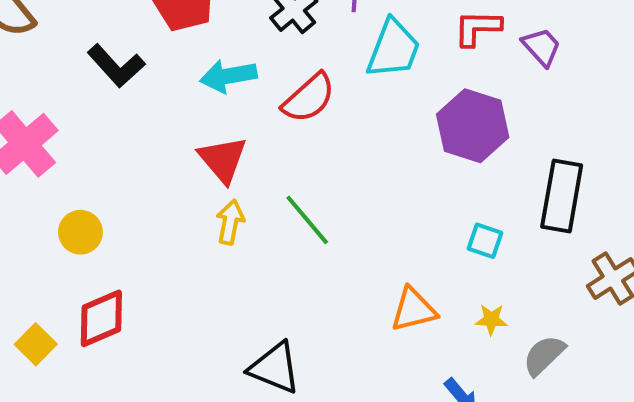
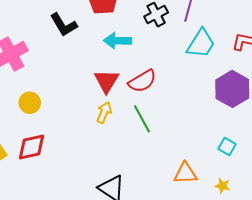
red semicircle: (309, 98) -> (142, 81), moved

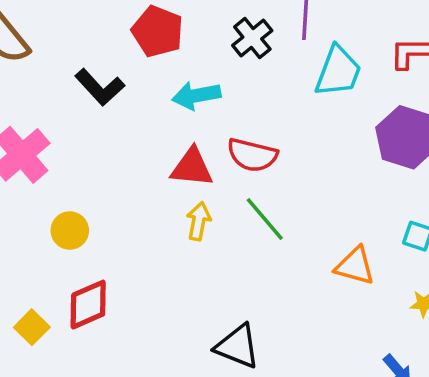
red triangle: (107, 81) -> (192, 167), turned -44
red semicircle: (142, 81) -> (252, 155), turned 56
orange triangle: (185, 173) -> (355, 266), moved, turned 30

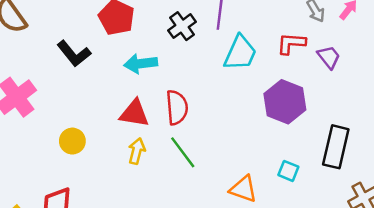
red semicircle: (252, 155) -> (177, 107), turned -112
yellow circle: (70, 231) -> (72, 141), moved

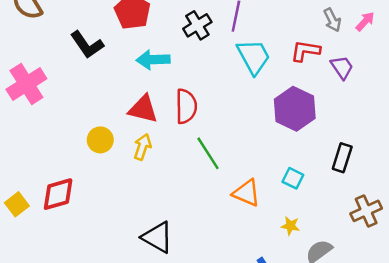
cyan trapezoid: (240, 53) -> (254, 57), turned -57
yellow circle: (72, 141) -> (100, 140), moved
black rectangle: (336, 147) -> (342, 158), size x0.7
green line: (183, 152) -> (208, 153), moved

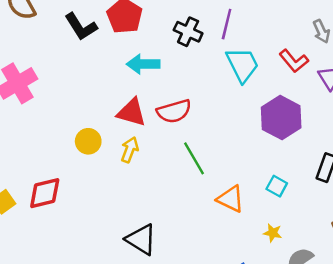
black cross: (197, 25) -> (188, 32), turned -36
black L-shape: (87, 45) -> (81, 27), moved
red L-shape: (305, 51) -> (294, 61), turned -140
red semicircle: (186, 106) -> (174, 111), turned 72

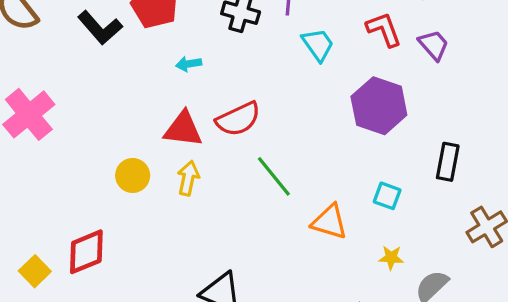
red L-shape: (294, 61) -> (384, 29), turned -152
cyan arrow: (143, 64) -> (189, 64), size x0.6
cyan trapezoid: (242, 65) -> (318, 45), size x0.7

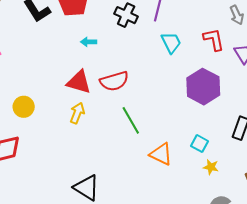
yellow circle: (133, 175) -> (24, 107), moved
yellow star: (391, 258) -> (211, 167), moved

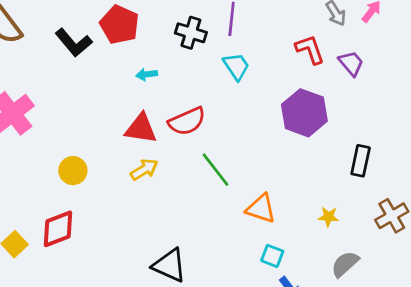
cyan trapezoid: (171, 43) -> (236, 66), moved
yellow arrow: (77, 113) -> (144, 169), turned 45
cyan square: (200, 144) -> (272, 256), moved

